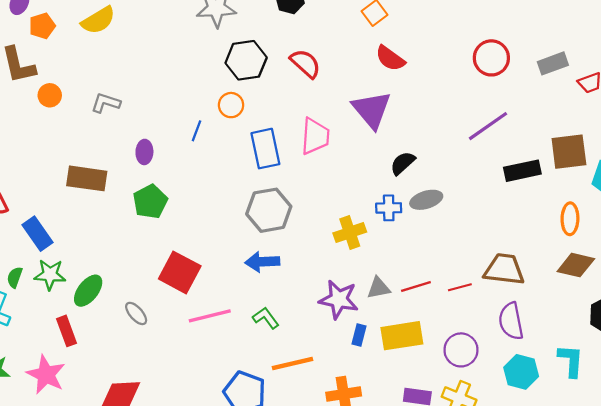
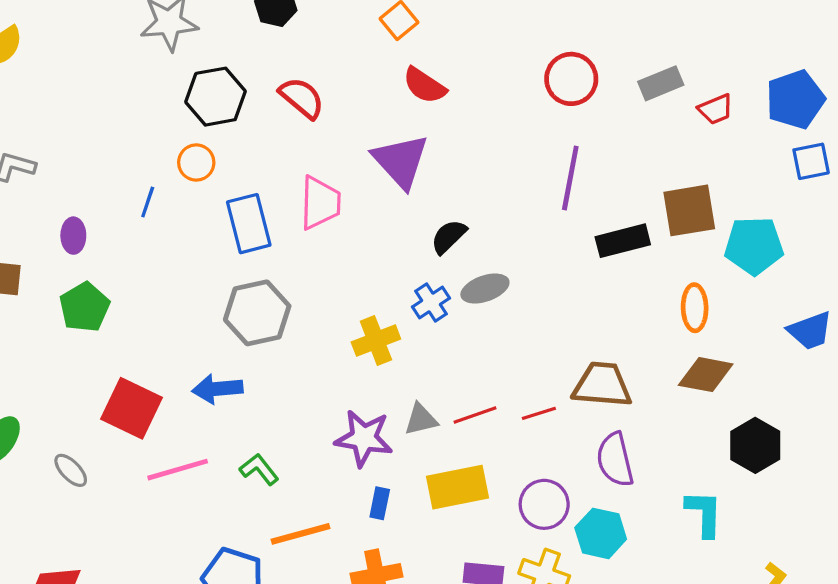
purple line: (488, 126) -> (570, 178), turned -42
blue cross: (389, 208) -> (431, 303), turned -30
blue arrow: (262, 262) -> (217, 389), moved
blue rectangle: (359, 335) -> (380, 503), moved
cyan hexagon: (521, 372) -> (601, 533), moved

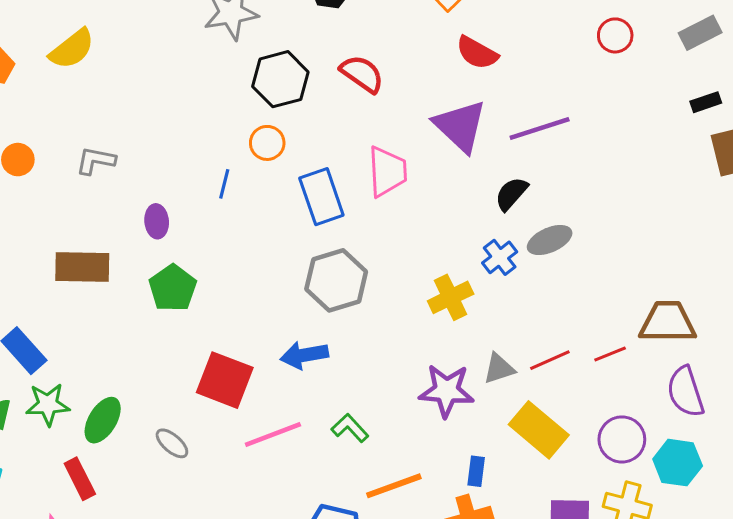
red circle: (571, 79) -> (615, 35), size x0.7
purple line: (570, 178) -> (540, 128), moved, turned 66
black rectangle: (623, 241) -> (706, 102), moved, size x0.6
yellow rectangle: (458, 487) -> (539, 430), turned 56
blue rectangle: (380, 503) -> (476, 471), moved

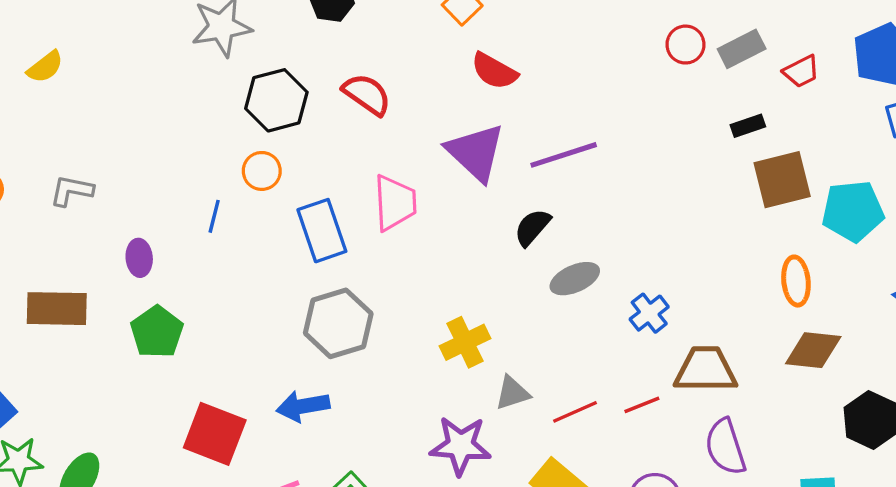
red circle: (615, 35) -> (685, 45), moved
yellow semicircle: (72, 49) -> (45, 67), size x0.7
blue cross: (500, 257) -> (649, 313), moved
gray triangle: (499, 368) -> (512, 393), moved

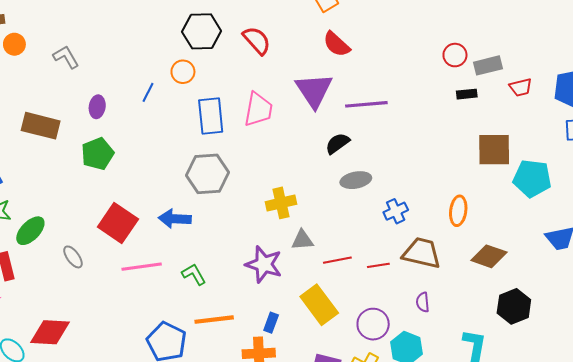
black rectangle: (748, 126) -> (467, 94), moved
gray L-shape: (72, 191) -> (66, 57), turned 36
orange ellipse: (796, 281) -> (458, 211), moved
purple semicircle: (725, 447) -> (423, 302), size x0.6

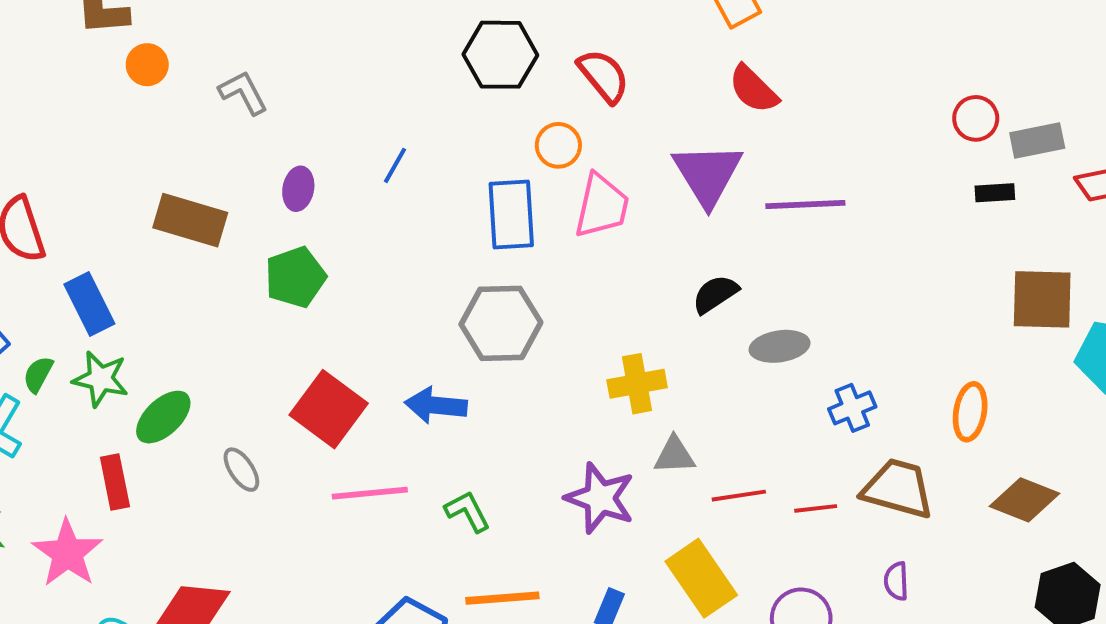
orange circle: (183, 72) -> (558, 145), moved
black semicircle: (337, 143) -> (715, 294), moved

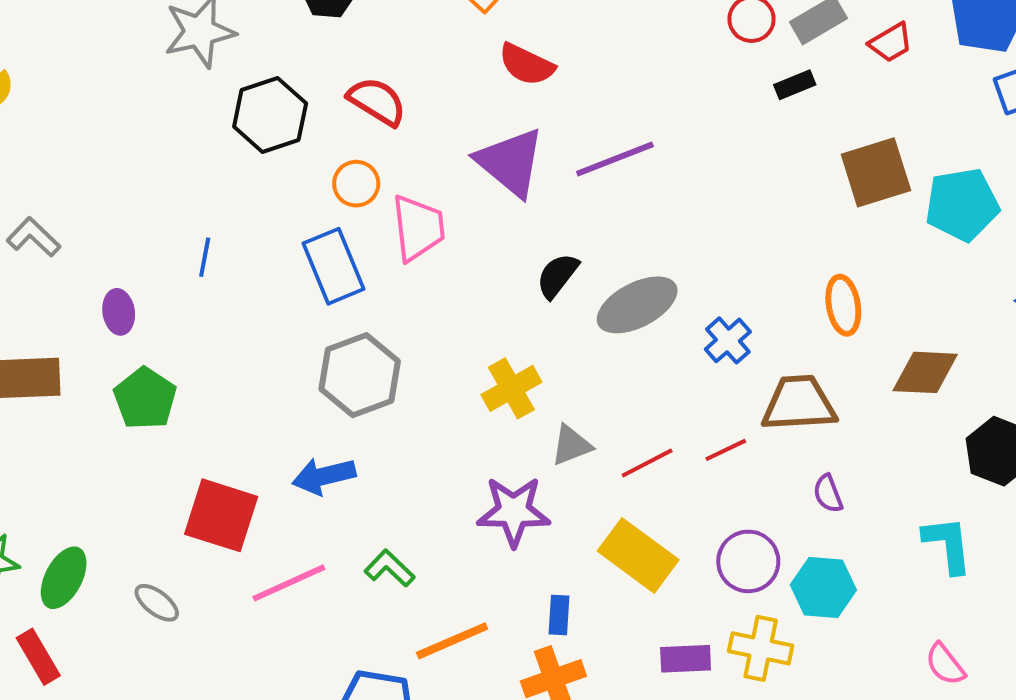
gray ellipse: (780, 346) -> (637, 305), size x1.4

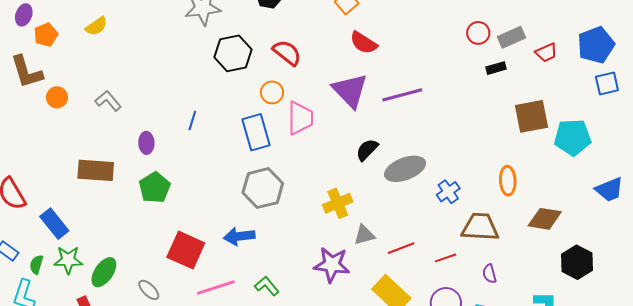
red line: (726, 450) -> (446, 258), moved

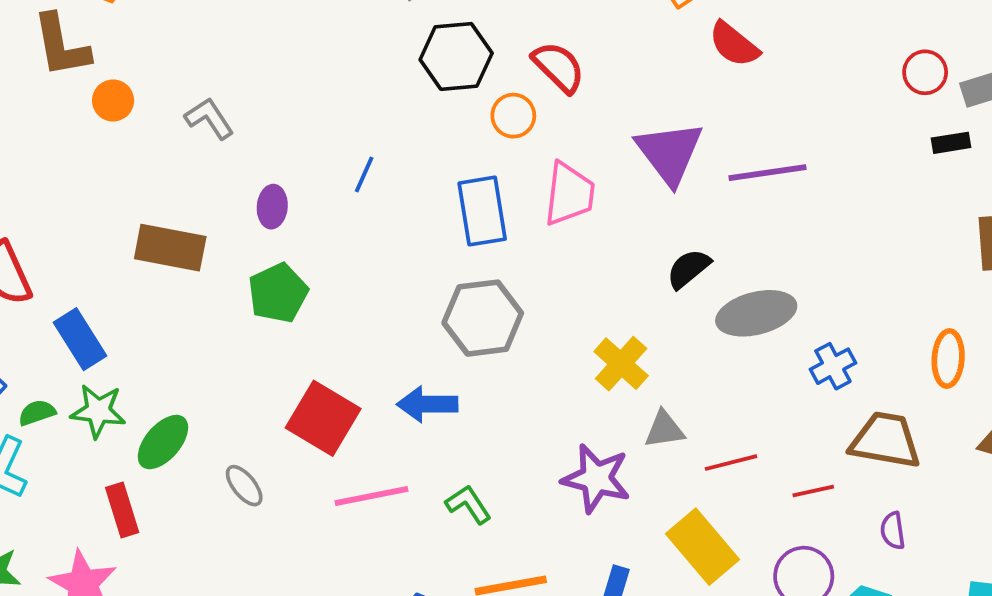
red semicircle: (364, 43) -> (734, 44), moved
orange circle: (272, 92) -> (513, 116), moved
yellow cross: (338, 203) -> (621, 364), turned -32
green semicircle: (36, 265) -> (37, 413), turned 48

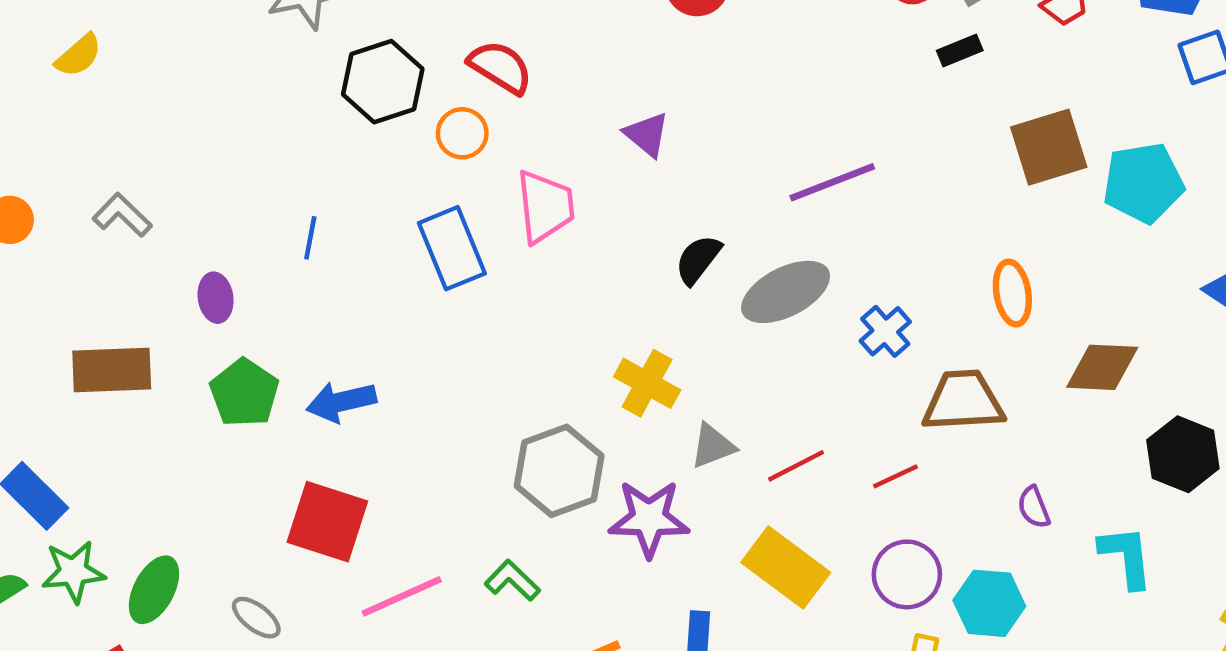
purple triangle: (669, 153) -> (647, 134), size x0.6
purple line: (767, 173) -> (832, 182), moved
gray hexagon: (483, 318) -> (559, 471), moved
blue arrow: (427, 404) -> (341, 402), moved
purple semicircle: (893, 531) -> (1034, 507), moved

